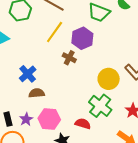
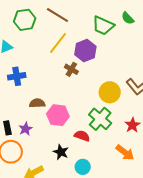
blue cross: (28, 74) -> (17, 76), moved, turned 30
pink hexagon: (49, 119) -> (58, 115), moved

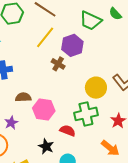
green cross: (100, 119) -> (86, 114), turned 35

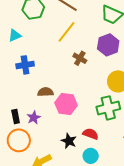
purple hexagon: (72, 45) -> (108, 45), moved
red semicircle: (68, 131) -> (91, 134), moved

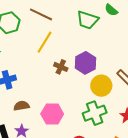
purple hexagon: (108, 45) -> (85, 63), moved
brown semicircle: (45, 92) -> (22, 106), moved

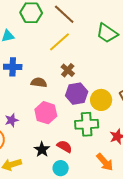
purple hexagon: (85, 63) -> (77, 94), moved
brown semicircle: (22, 106) -> (39, 82), moved

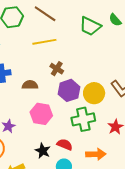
yellow line: (59, 42) -> (44, 42), turned 40
orange arrow: (105, 162) -> (96, 154), moved, turned -42

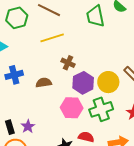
green trapezoid: (90, 26) -> (95, 16), turned 60
pink hexagon: (41, 114) -> (72, 108), moved

